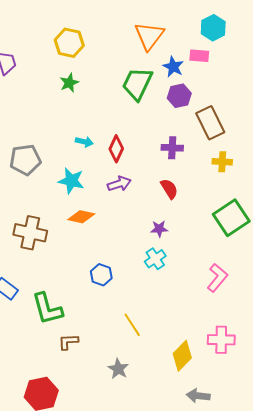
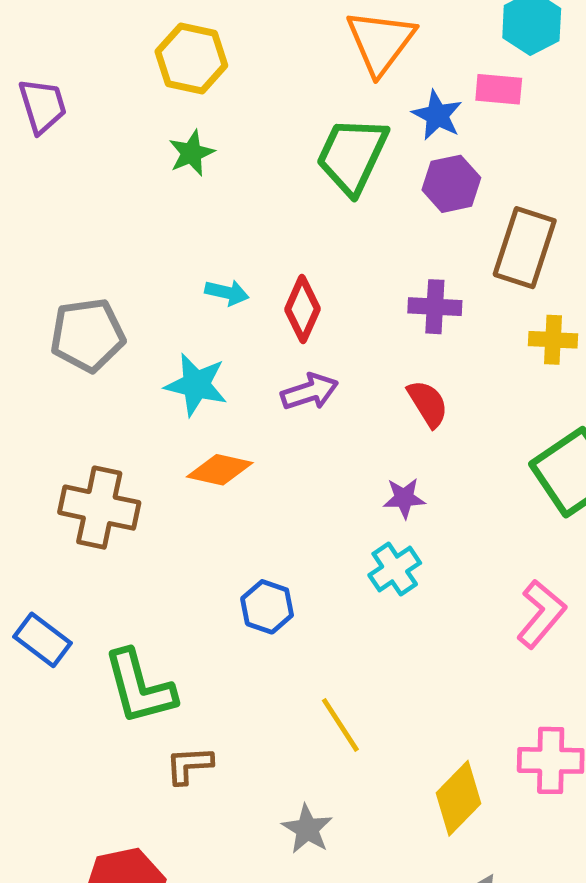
brown rectangle: (210, 123) -> (525, 248), turned 44

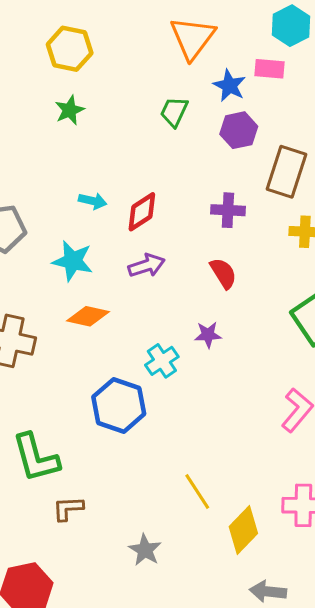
green trapezoid: (352, 155) -> (174, 112), size x0.6
red diamond: (303, 309) -> (142, 212), turned 33
cyan cross: (395, 569) -> (162, 361), moved
blue hexagon: (267, 607) -> (119, 405), size x1.6
yellow line: (340, 725) -> (197, 492), moved

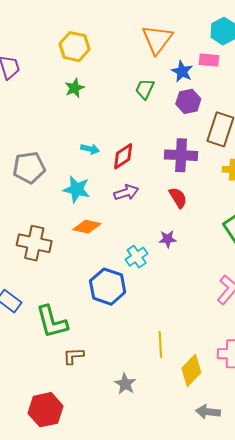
purple cross: (228, 210) -> (181, 155), size x1.4
yellow line: (197, 492) -> (160, 345), turned 30

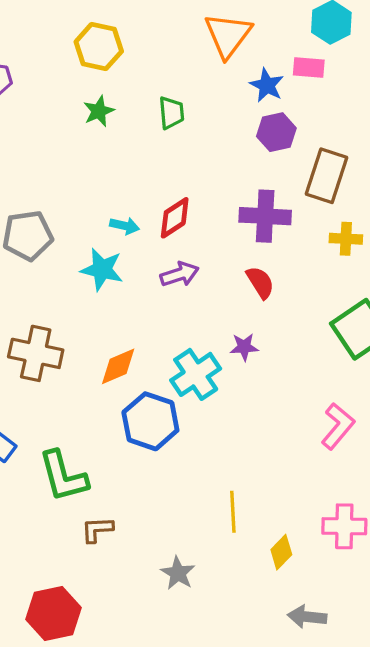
green trapezoid: (145, 89) -> (171, 113), moved, turned 150
cyan arrow: (90, 149) -> (125, 226), moved
orange diamond: (87, 227) -> (118, 366), moved, turned -36
cyan cross: (137, 257) -> (196, 374), size x1.4
yellow diamond: (191, 370) -> (281, 552), size x0.7

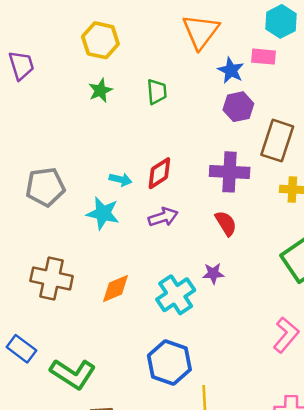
blue hexagon: (150, 421) -> (169, 362), moved
green L-shape: (63, 476) -> (73, 374), turned -42

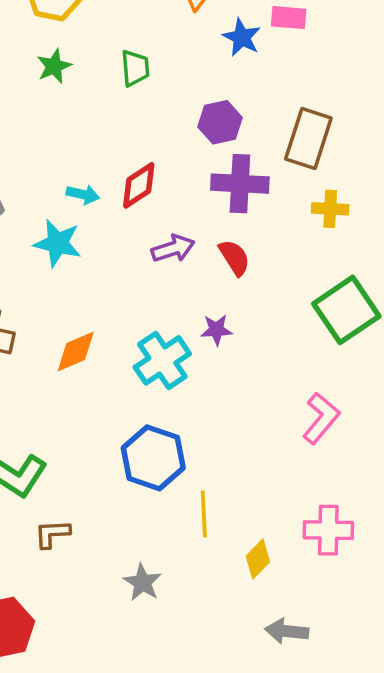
purple hexagon: (238, 107) -> (220, 122), moved
purple arrow: (163, 217) -> (173, 249), moved

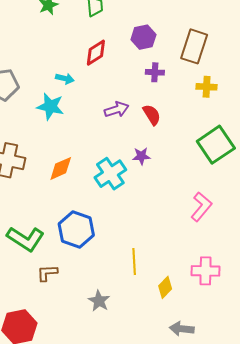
purple cross: (240, 184) -> (155, 72), size x0.6
red diamond: (139, 185) -> (96, 53), moved
blue hexagon: (153, 458) -> (76, 230), moved

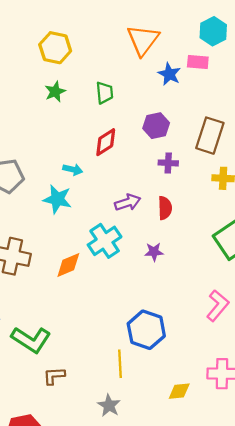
red semicircle: (152, 115) -> (165, 208), turned 30
cyan cross: (110, 174) -> (105, 241), moved
blue hexagon: (76, 230) -> (146, 330), moved
yellow line: (134, 262) -> (120, 364), moved
yellow diamond: (165, 287) -> (179, 391), turned 40

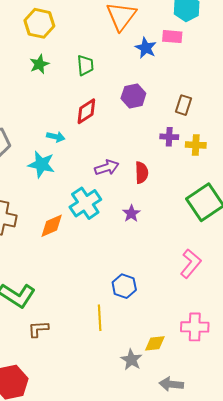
brown rectangle: (210, 136) -> (184, 105), size x0.6
purple cross: (168, 163) -> (169, 137), moved
purple star: (154, 252) -> (131, 213), turned -30
blue hexagon: (146, 330) -> (124, 286), size x0.7
gray star: (109, 405) -> (131, 360), moved

